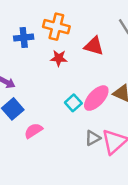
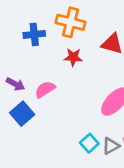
cyan square: (73, 103) -> (89, 143), moved
pink semicircle: (33, 131) -> (45, 89), moved

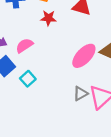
cyan square: (89, 143) -> (28, 79), moved

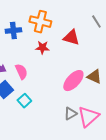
pink semicircle: (24, 46) -> (21, 72), turned 98

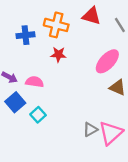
red triangle: (71, 38) -> (91, 16), moved
pink semicircle: (21, 72) -> (35, 82), turned -56
pink ellipse: (73, 81) -> (107, 61), moved

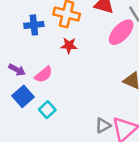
pink ellipse: (107, 61) -> (121, 32), moved
pink semicircle: (35, 82) -> (44, 75), turned 132

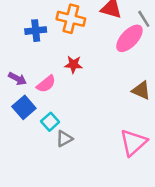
red star: (69, 46) -> (73, 64), moved
gray triangle: (103, 125) -> (64, 139), moved

